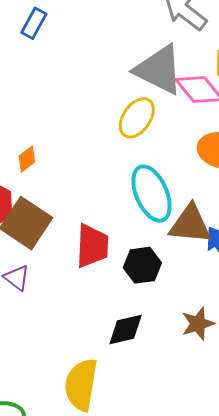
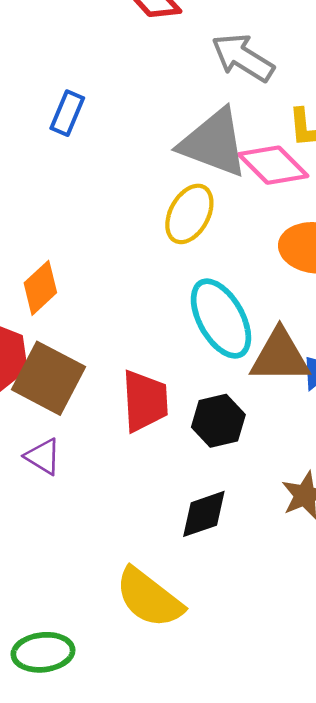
blue rectangle: (34, 23) -> (67, 113), moved
orange diamond: (27, 159) -> (40, 288), size x1.4
yellow semicircle: (81, 385) -> (149, 598), turned -56

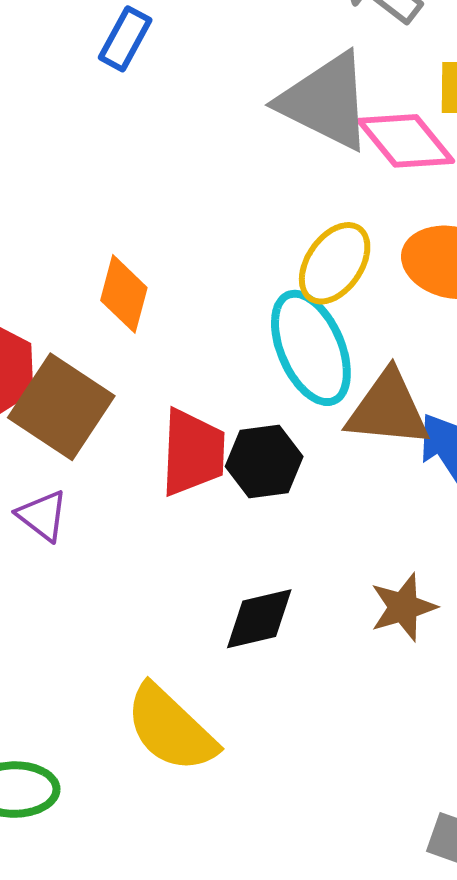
yellow ellipse: (189, 214) -> (335, 263), moved
orange diamond: (40, 288) -> (124, 294), moved, turned -38
black hexagon: (218, 421) -> (264, 462), moved

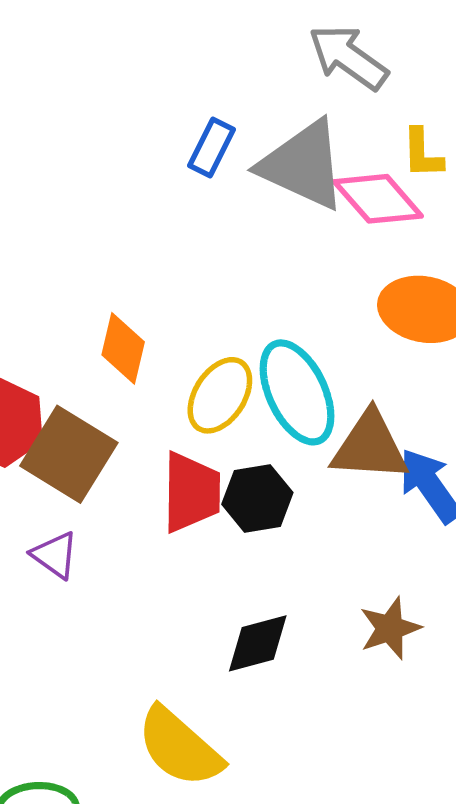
blue rectangle: (125, 39) -> (211, 148), moved
yellow ellipse: (335, 263) -> (220, 395), moved

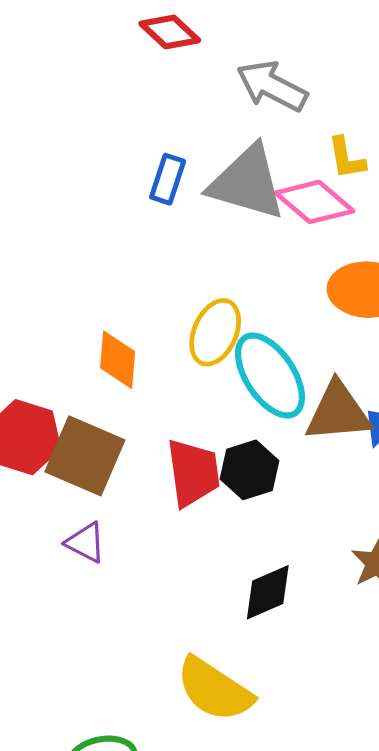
yellow ellipse: (220, 395) -> (215, 332), moved

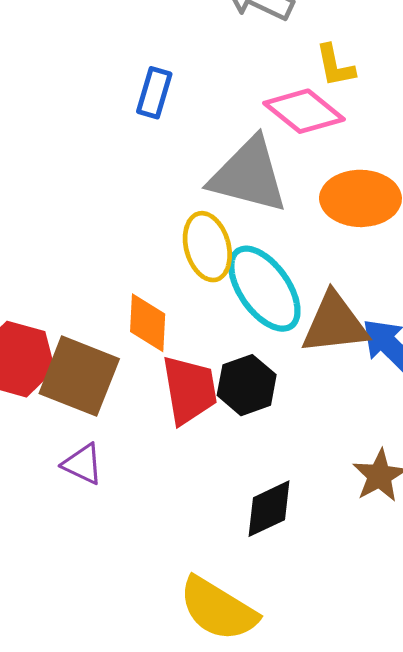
gray triangle: (247, 183) -> (249, 175), moved
yellow ellipse: (215, 332) -> (207, 247), turned -38
orange diamond: (118, 360) -> (148, 323), moved

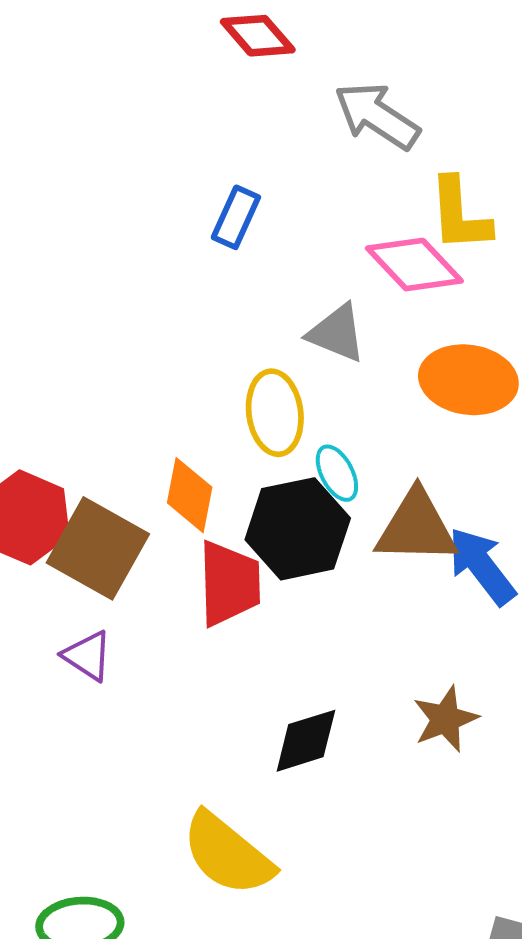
yellow L-shape: (335, 66) -> (460, 215), size x1.4
gray triangle: (249, 175) -> (337, 333), size x0.6
cyan ellipse: (264, 289) -> (337, 473), size x0.5
black hexagon: (247, 385) -> (298, 529), moved, size x1.4

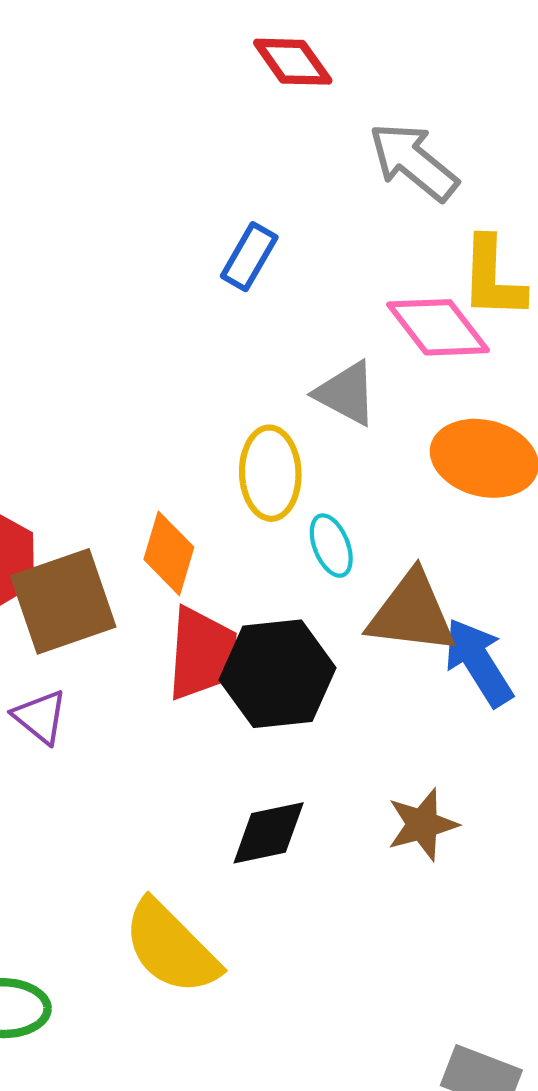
black hexagon: (298, 529) -> (278, 674), moved
brown square: (98, 548) -> (63, 601), turned 36

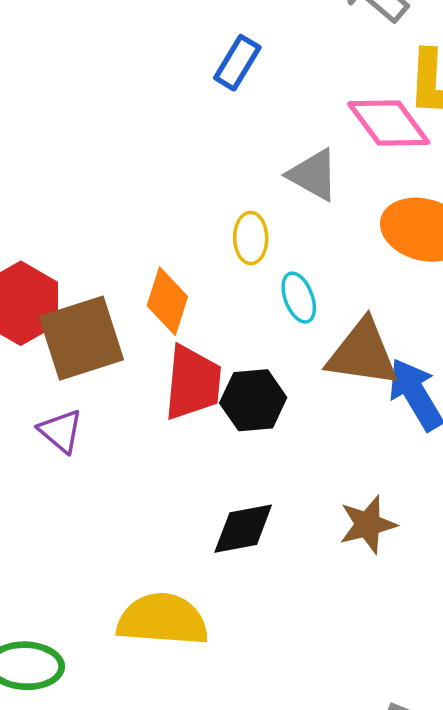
yellow ellipse: (270, 473) -> (251, 238), size x0.7
black hexagon: (278, 674) -> (253, 400), size x0.7
yellow semicircle: (171, 947) -> (163, 620), turned 138

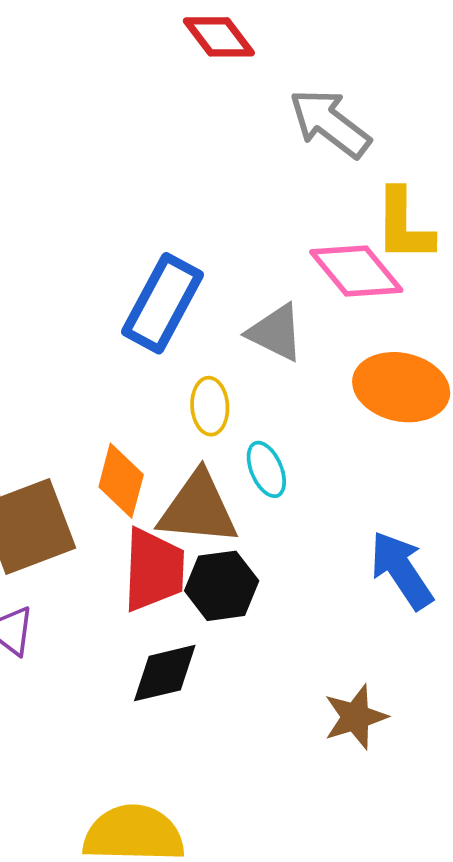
blue rectangle: (237, 63) -> (162, 303), moved, size x1.6
brown triangle: (363, 353) -> (198, 509), moved
black diamond: (243, 529) -> (165, 673), moved

